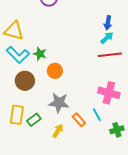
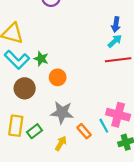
pink cross: (109, 93) -> (118, 115), moved

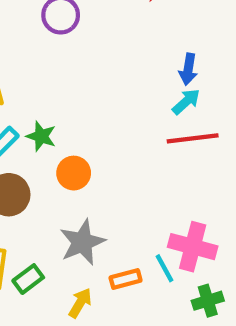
gray star: (62, 113) -> (82, 242), turned -30
orange rectangle: (84, 131) -> (126, 279), turned -64

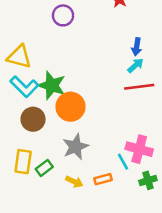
green star: (41, 136) -> (52, 85), size x1.6
orange circle: (74, 173) -> (71, 107), size x1.5
orange rectangle: (126, 279) -> (103, 179), moved
yellow arrow: (80, 303) -> (74, 182), turned 84

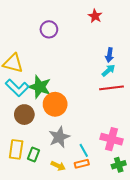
cyan line: (123, 162) -> (84, 150), moved
green rectangle: (44, 168) -> (34, 155), turned -32

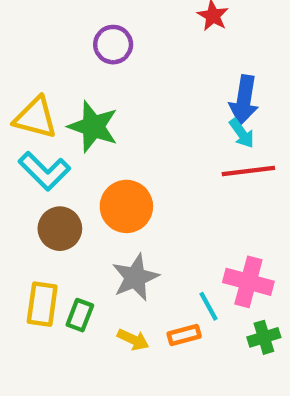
blue arrow: (109, 55) -> (244, 100), size x1.5
cyan arrow: (108, 70) -> (242, 133), turned 96
green star: (40, 87) -> (93, 127), moved
cyan line: (84, 150) -> (208, 306), moved

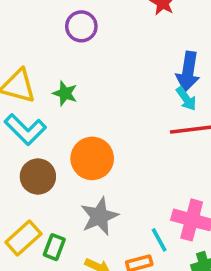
green star: (93, 127) -> (65, 93), size x0.6
yellow rectangle: (42, 304) -> (23, 238), turned 40

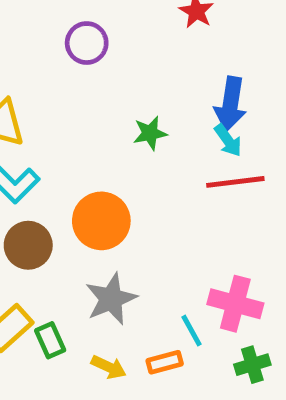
green star: (65, 93) -> (150, 133), moved, turned -30
green rectangle: (54, 247) -> (50, 340), turned -45

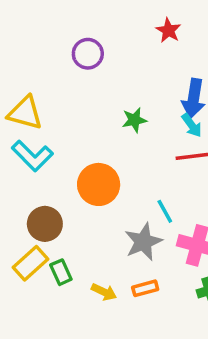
brown circle: (28, 245) -> (45, 224), moved
gray star: (111, 299) -> (143, 242), moved
cyan line: (191, 331) -> (165, 211), moved

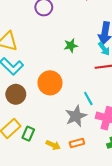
brown circle: (45, 224) -> (16, 94), moved
green rectangle: (61, 272) -> (28, 134), turned 48

